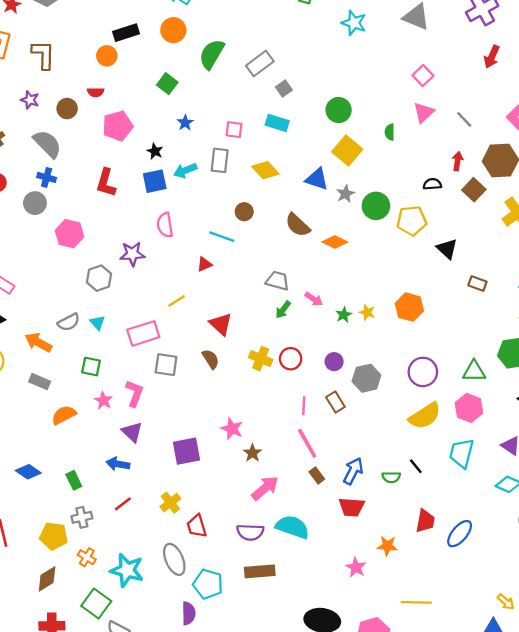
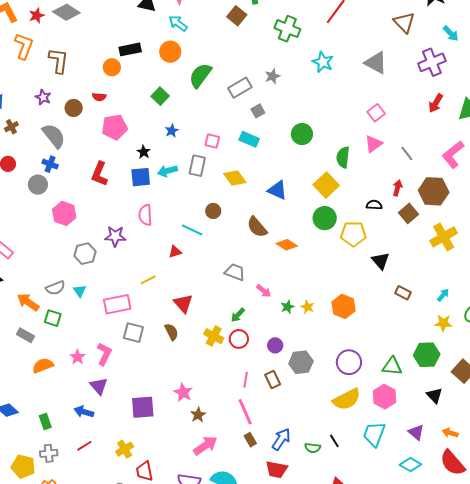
green semicircle: (390, 132) -> (343, 157), size x1.5
yellow square: (347, 151) -> (326, 185), moved
gray star: (345, 194) -> (272, 76), moved
green arrow: (283, 310) -> (238, 315), moved
green square: (91, 367) -> (53, 318), moved

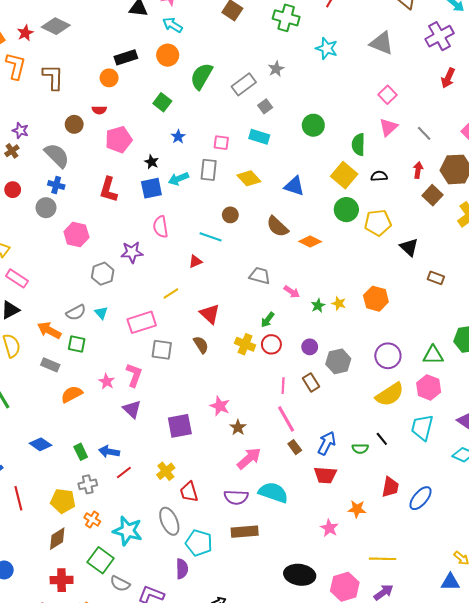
purple star: (43, 97) -> (20, 131), moved
black semicircle: (374, 205) -> (379, 176), moved
blue arrow: (84, 412) -> (109, 452), moved

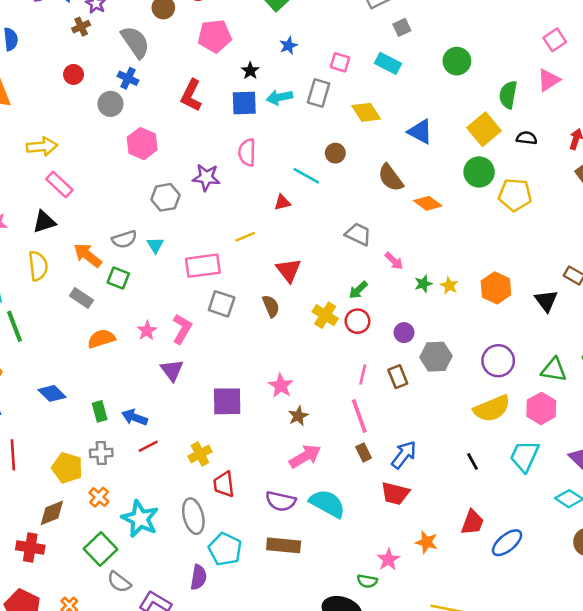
black triangle: (409, 247) -> (546, 301), moved
green semicircle: (360, 449) -> (367, 581), moved
red cross: (62, 580) -> (30, 547), moved

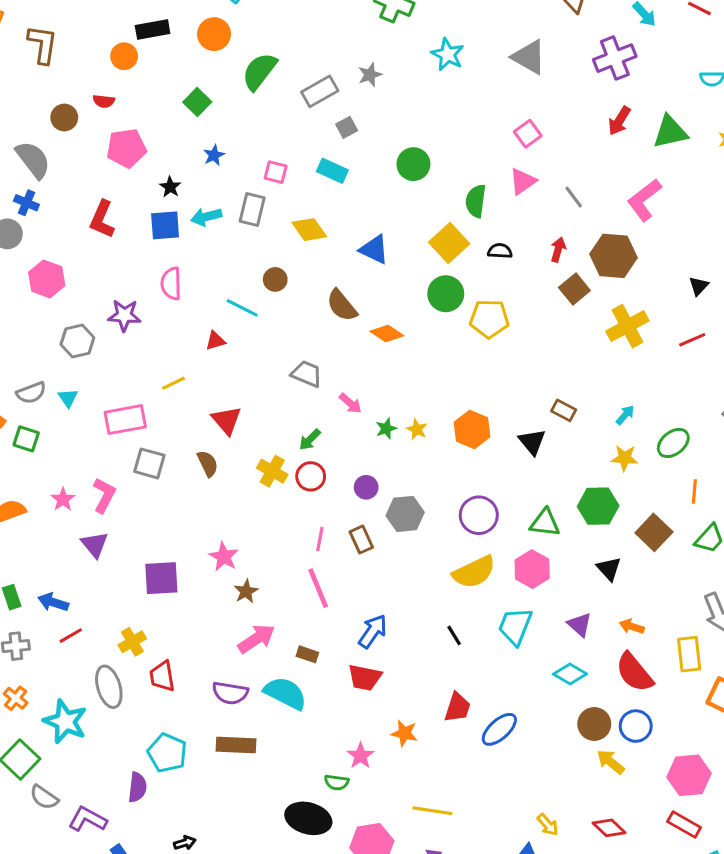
brown rectangle: (364, 452) -> (307, 654), moved, turned -42
gray ellipse: (193, 516) -> (109, 687), moved

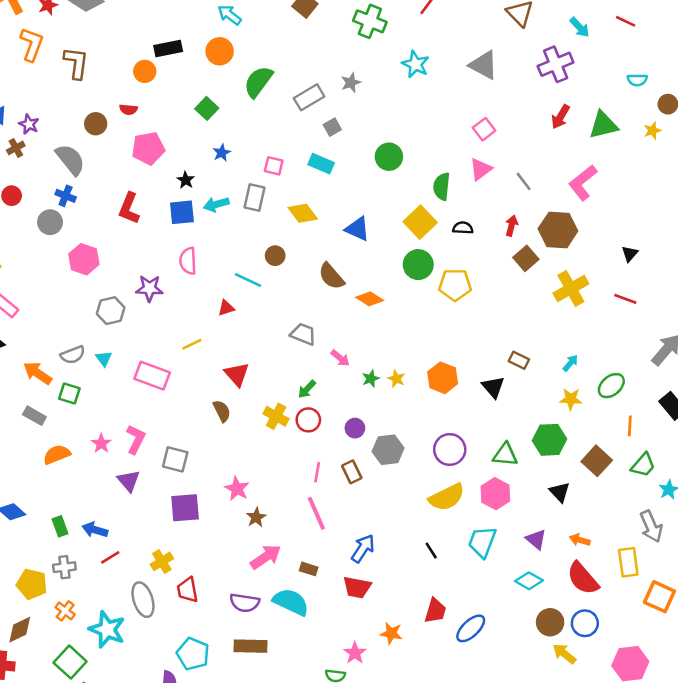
red line: (692, 340) -> (625, 299), turned 45
pink rectangle: (125, 420) -> (152, 376), turned 32
gray square: (149, 463) -> (175, 459), moved

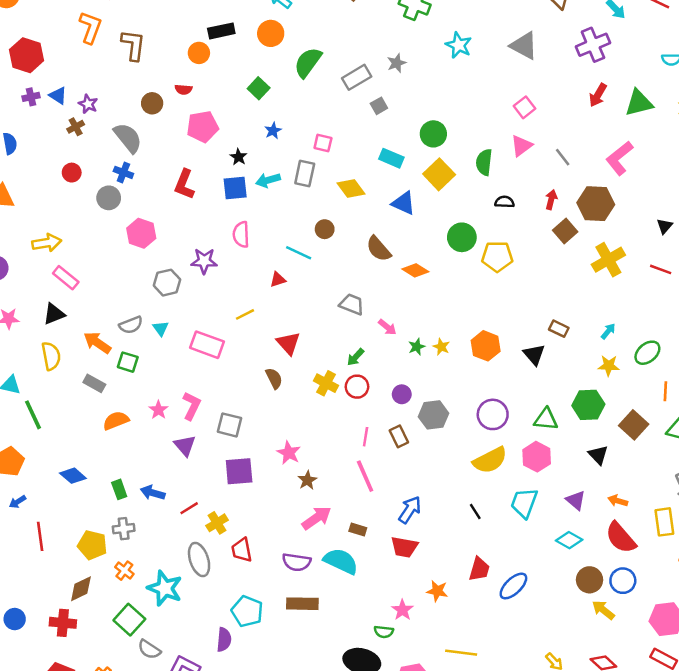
cyan rectangle: (321, 164) -> (391, 158), moved
yellow square: (420, 222) -> (439, 174), moved
red line: (110, 557) -> (189, 508), moved

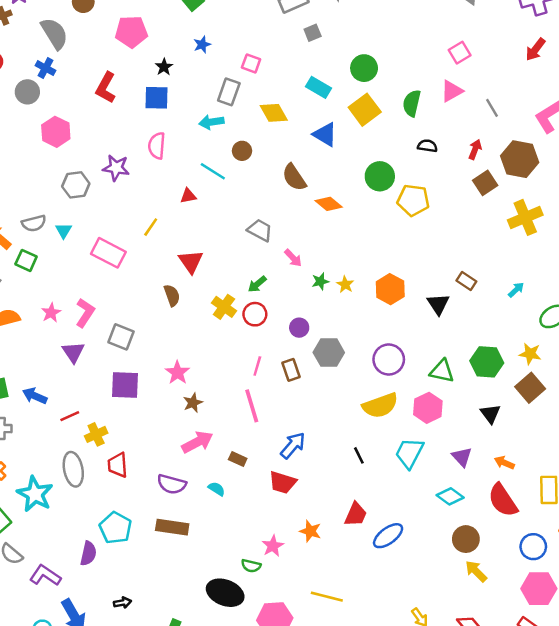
cyan arrow: (268, 180) -> (211, 122), moved
yellow line: (245, 314) -> (151, 227), turned -36
yellow star: (609, 366) -> (530, 354), moved
cyan semicircle: (341, 561) -> (217, 489), size x0.5
blue circle: (623, 581) -> (533, 547), moved

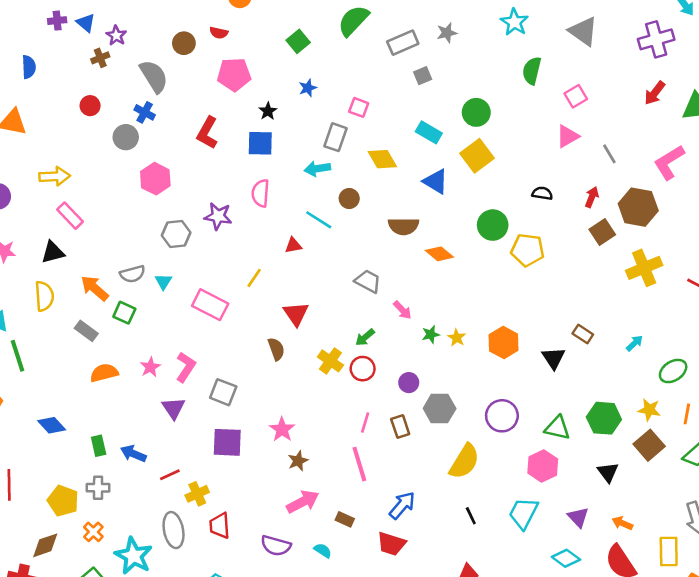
green semicircle: (412, 103) -> (532, 71), moved
brown semicircle: (294, 177) -> (403, 226), turned -56
yellow semicircle: (380, 405) -> (464, 461), moved, turned -39

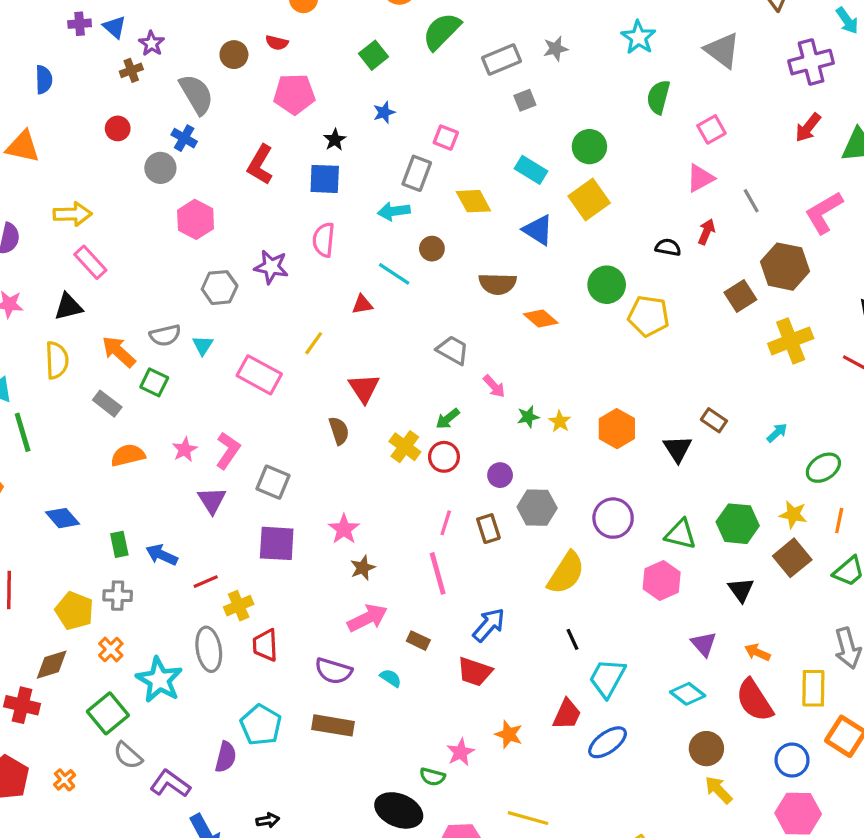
red arrow: (592, 197) -> (706, 232), moved
cyan trapezoid: (523, 513) -> (607, 678), moved

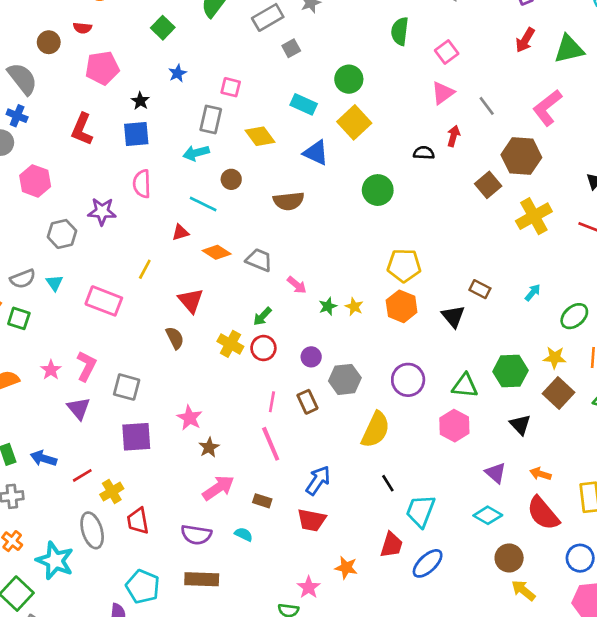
yellow pentagon: (649, 316) -> (404, 265), moved
orange diamond: (541, 318) -> (217, 252), moved

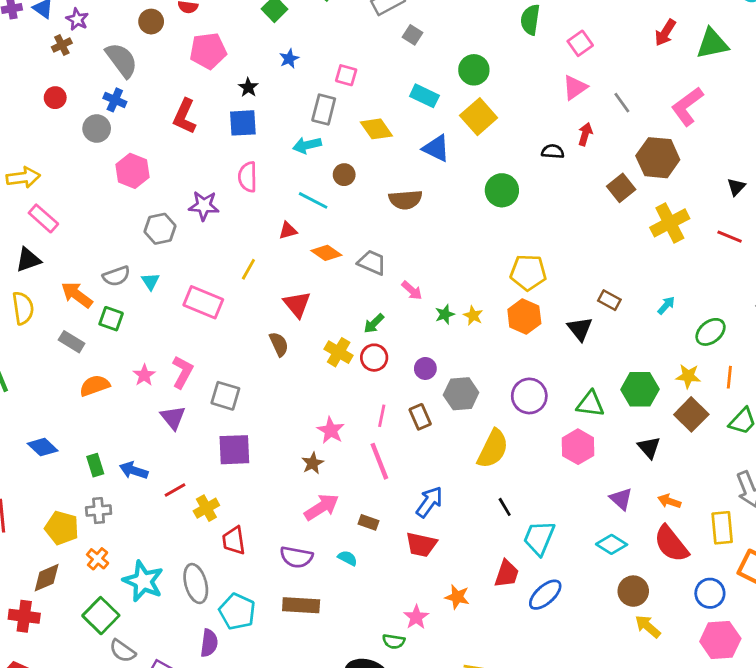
gray square: (291, 48) -> (413, 35), turned -30
pink star: (190, 418) -> (331, 430), moved
gray ellipse: (92, 530) -> (196, 584), moved

